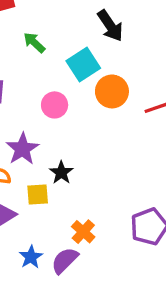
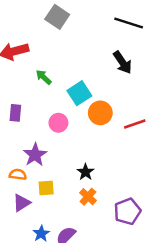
black arrow: (110, 26) -> (122, 62), moved
black star: (61, 173) -> (86, 172), moved
orange cross: (83, 232) -> (88, 197), moved

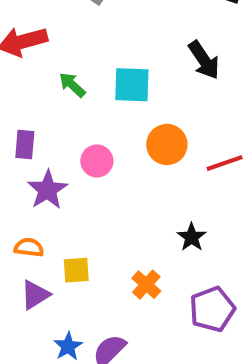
cyan square: (79, 93) -> (132, 85), moved, turned 35
purple star: (35, 155) -> (47, 190), moved
black star: (86, 172) -> (192, 237), moved

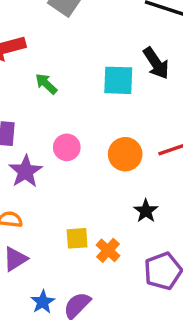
cyan square: (132, 85) -> (118, 80), moved
orange circle: (167, 145) -> (125, 154), moved
yellow square: (76, 270) -> (77, 238), moved

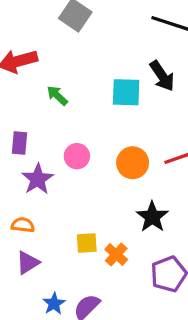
black star: (146, 211) -> (152, 217), size x1.4

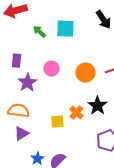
cyan square: (126, 92) -> (65, 29), moved
orange semicircle: (23, 225) -> (18, 111), size x1.5
orange cross: (116, 254) -> (76, 113), moved

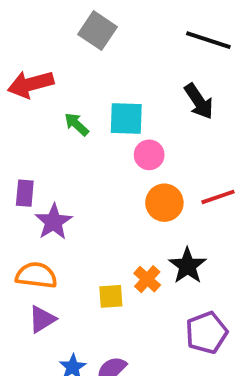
purple rectangle: (16, 61) -> (25, 193), moved
pink circle: (51, 69) -> (149, 155), moved

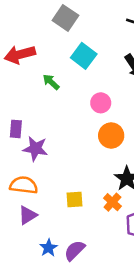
cyan square: (126, 119) -> (84, 56), moved, turned 35
purple star: (54, 222) -> (35, 149), turned -30
orange cross: (147, 279) -> (112, 202), moved

